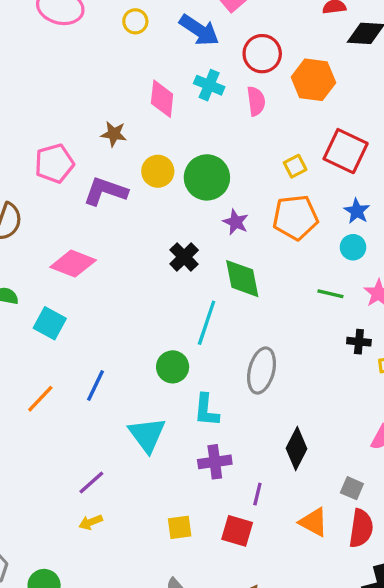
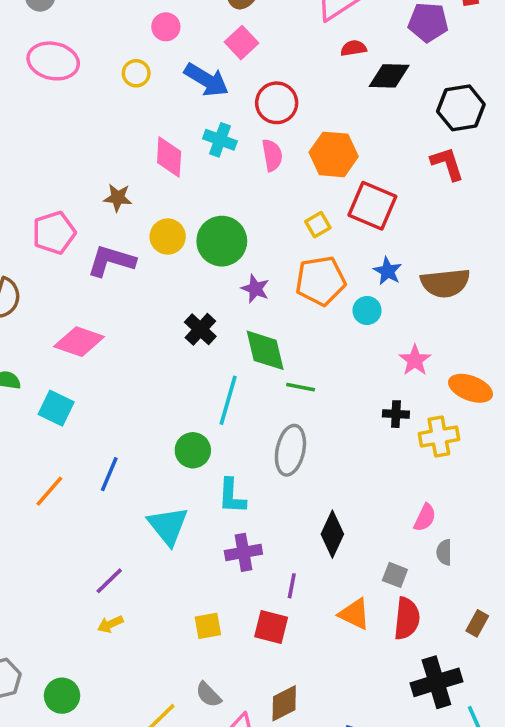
orange hexagon: (313, 80) -> (334, 154), moved
cyan circle: (353, 247) -> (367, 311), moved
green line: (330, 294) -> (301, 387), moved

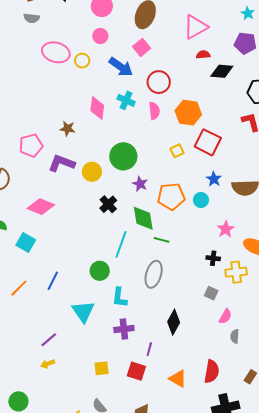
pink ellipse: (53, 61) -> (56, 52), moved
yellow circle: (168, 237) -> (92, 172), moved
orange pentagon: (321, 281) -> (171, 196), moved
gray square: (395, 575) -> (211, 293), moved
orange triangle: (354, 614) -> (178, 379), moved

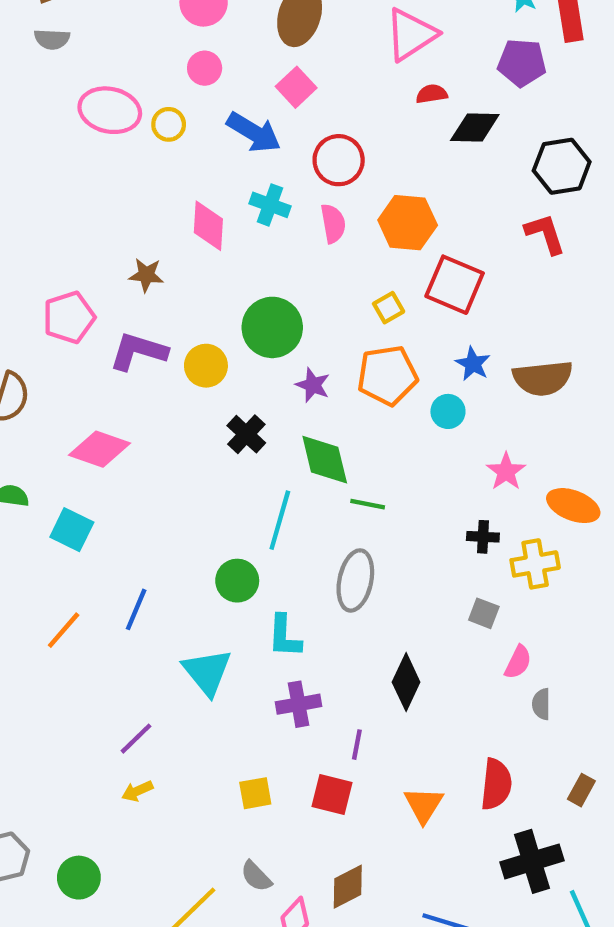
orange pentagon: (171, 196) -> (387, 375), moved
orange triangle: (178, 379) -> (424, 805), turned 36

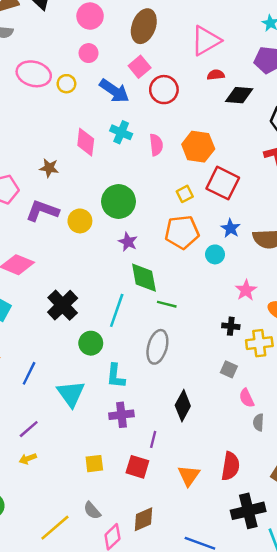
red circle: (339, 160) -> (164, 90), moved
purple star: (313, 385) -> (128, 242), moved
black cross: (246, 434) -> (63, 305), moved, size x1.4
blue line: (136, 609) -> (29, 373), moved
pink semicircle: (518, 662) -> (247, 398), turned 126

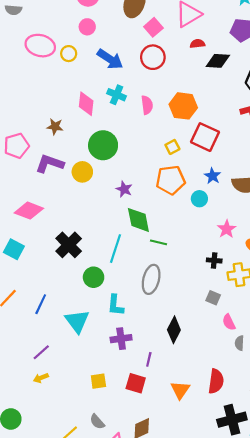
pink square: (140, 67) -> (153, 27), moved
green circle: (119, 201) -> (103, 145), moved

